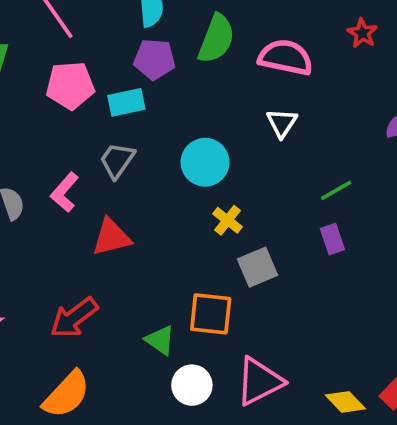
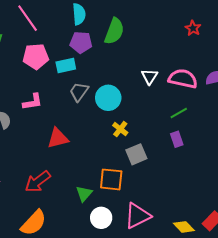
pink semicircle: (286, 57) -> (183, 79), moved
gray trapezoid: (117, 160) -> (79, 92), moved
pink L-shape: (65, 192) -> (33, 102), moved, turned -140
green triangle: (160, 340) -> (84, 194), turned 36

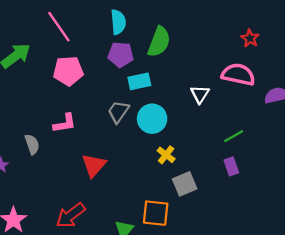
cyan rectangle: (66, 66) -> (139, 81), moved
pink semicircle: (183, 79) -> (238, 74), moved
red triangle: (58, 138) -> (94, 165), turned -35

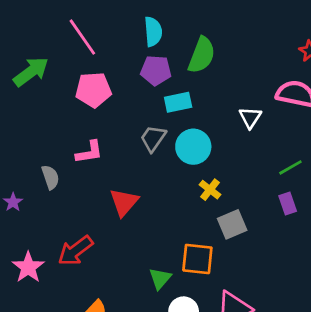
red arrow: (71, 215) -> (75, 251), moved

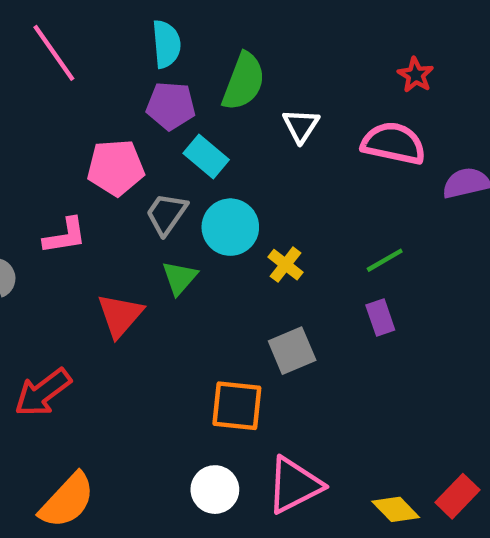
pink pentagon: (93, 90) -> (116, 168), moved
cyan rectangle: (178, 102) -> (206, 157), turned 52
white triangle: (250, 118) -> (301, 126), moved
yellow cross: (210, 190) -> (285, 265), moved
green triangle: (160, 278) -> (180, 278), moved

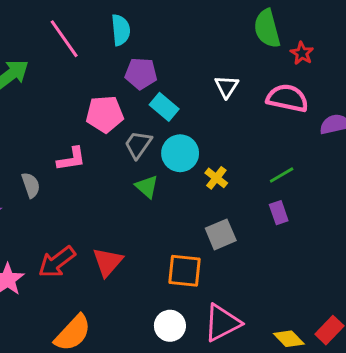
cyan semicircle: (166, 44) -> (121, 30), moved
green semicircle: (244, 82) -> (267, 29), moved, turned 144
green triangle: (180, 278) -> (147, 187), turned -30
red triangle: (120, 315) -> (108, 262), moved

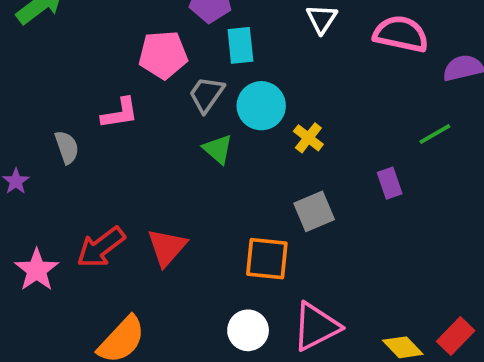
cyan rectangle: (164, 107) -> (240, 45), turned 44
green line: (282, 175) -> (435, 134), moved

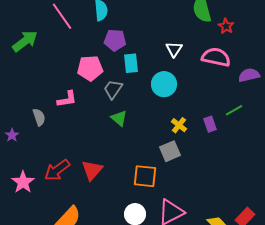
cyan circle: (261, 106) -> (164, 84), moved
yellow cross: (308, 138) -> (179, 125), moved
purple rectangle: (390, 183) -> (210, 124), moved

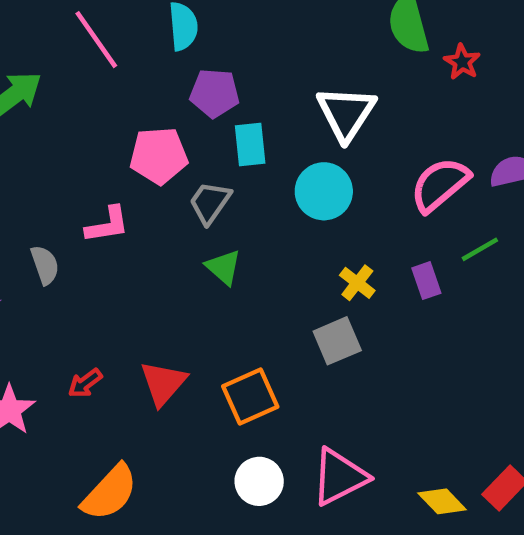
white triangle: (174, 49) -> (346, 113), size x1.6
pink semicircle: (216, 57) -> (440, 185), moved, turned -52
red arrow: (57, 170) -> (85, 383), size x0.6
orange square: (145, 176) -> (250, 397), moved, turned -30

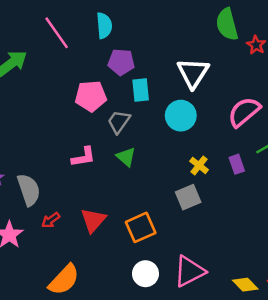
pink L-shape: (107, 225) -> (83, 157), moved
gray semicircle: (45, 265) -> (29, 190), moved, size x1.5

